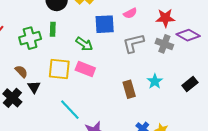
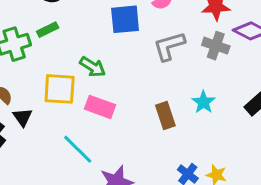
green rectangle: (53, 29) -> (48, 30), turned 64
green arrow: (84, 44) -> (93, 67), moved
pink rectangle: (85, 69) -> (100, 107), moved

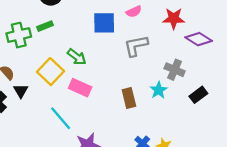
gray cross: (216, 46) -> (175, 70), moved
yellow square: (60, 89) -> (50, 72), turned 35

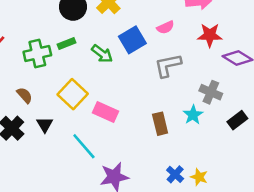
blue square: (104, 23) -> (132, 40), turned -30
green arrow: (77, 57) -> (102, 54), moved
black triangle: (21, 91) -> (45, 125), moved

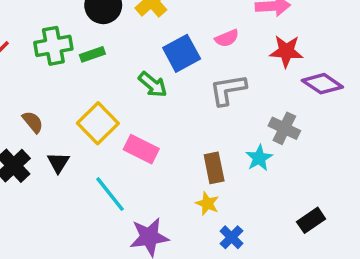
green cross: (37, 54) -> (53, 46), moved
green arrow: (102, 54) -> (153, 85), moved
black rectangle: (237, 120) -> (311, 220), moved
yellow star: (199, 177) -> (207, 204), moved

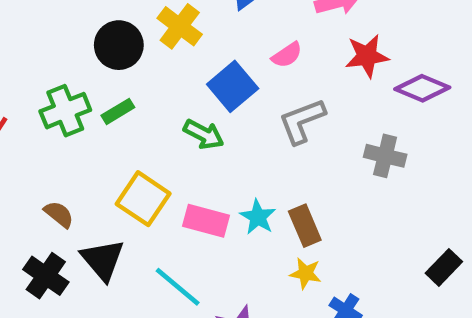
cyan star: (259, 158) -> (258, 217), moved
black triangle: (58, 163) -> (103, 260), size x1.5

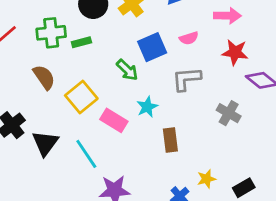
brown semicircle: (59, 214) -> (44, 77), moved, size x1.4
cyan star: (258, 217) -> (147, 107), moved
black triangle: (103, 260) -> (45, 143), moved
yellow star: (306, 273) -> (206, 179), moved, turned 30

